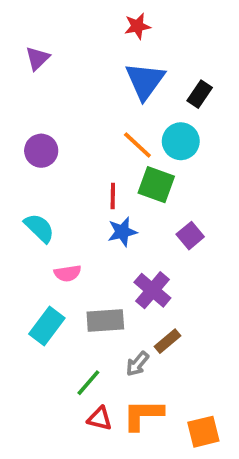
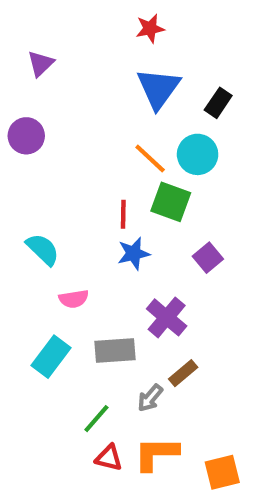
purple circle: (41, 151) -> (26, 136), moved

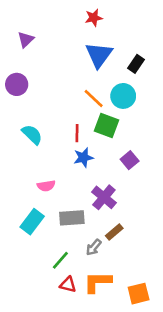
cyan semicircle: (43, 249) -> (32, 134), moved

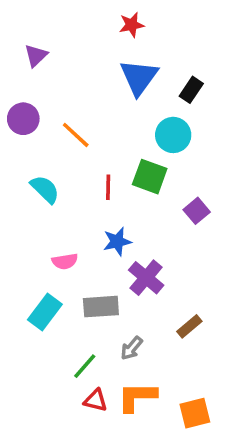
orange line: (94, 99) -> (76, 135), moved
blue star: (83, 158) -> (117, 242), moved
purple square: (130, 160) -> (197, 211), moved
brown rectangle: (114, 232) -> (189, 326), moved

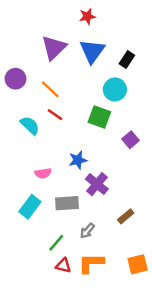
purple triangle: (36, 56) -> (54, 48), moved, size x1.6
red line: (108, 187) -> (55, 115), moved, turned -56
orange square: (195, 413) -> (138, 264), moved

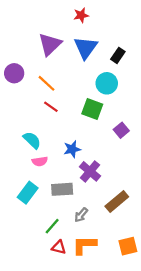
cyan semicircle: (30, 125) -> (32, 140), moved
brown rectangle: (126, 216) -> (117, 202), size x1.5

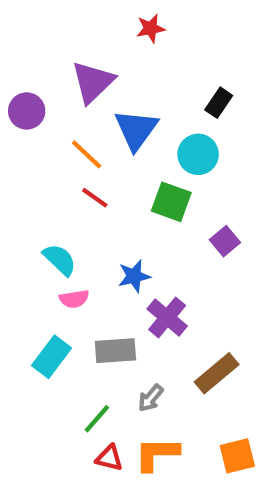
blue triangle: (86, 48) -> (136, 130), moved
purple circle: (14, 73) -> (27, 111), moved

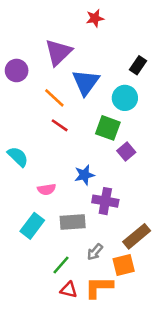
purple square: (225, 241) -> (126, 151), moved
cyan semicircle: (60, 260) -> (18, 157), moved
purple cross: (167, 318) -> (105, 201), turned -30
orange square: (237, 456) -> (124, 265), moved

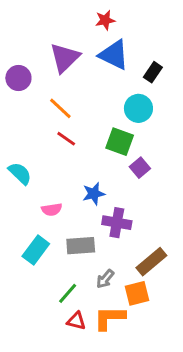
blue triangle: (86, 82) -> (114, 55), moved, turned -40

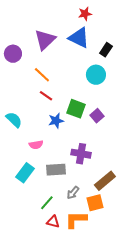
red star: (105, 20) -> (85, 14), moved
green square: (120, 142) -> (76, 109), moved
blue star: (94, 194) -> (56, 121), moved

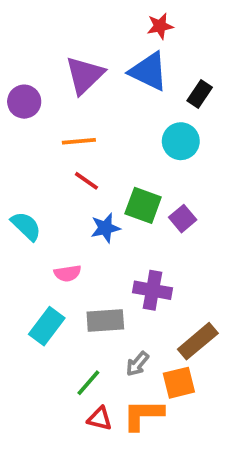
orange line: (42, 75) -> (79, 141), turned -48

